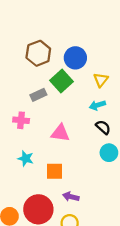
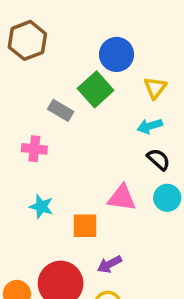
brown hexagon: (38, 53) -> (27, 40), moved
gray rectangle: (38, 95) -> (61, 110), turned 56
pink triangle: (60, 133) -> (122, 198), moved
purple arrow: (71, 197) -> (110, 264), turned -42

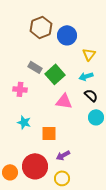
brown hexagon: (27, 40) -> (41, 27), moved
green square: (96, 89) -> (55, 74), moved
pink triangle: (122, 198) -> (64, 101), moved

